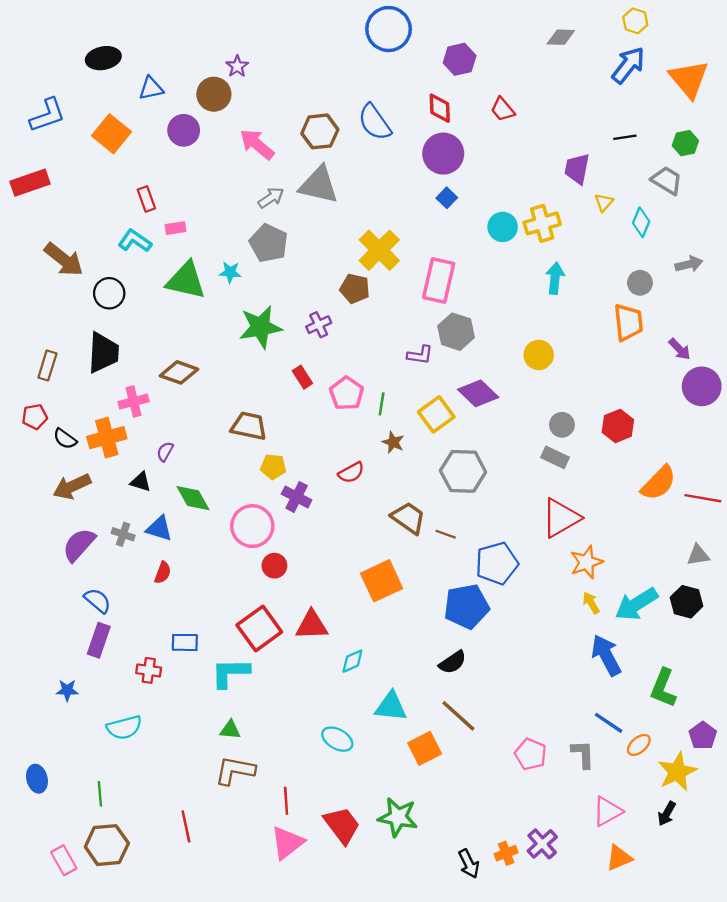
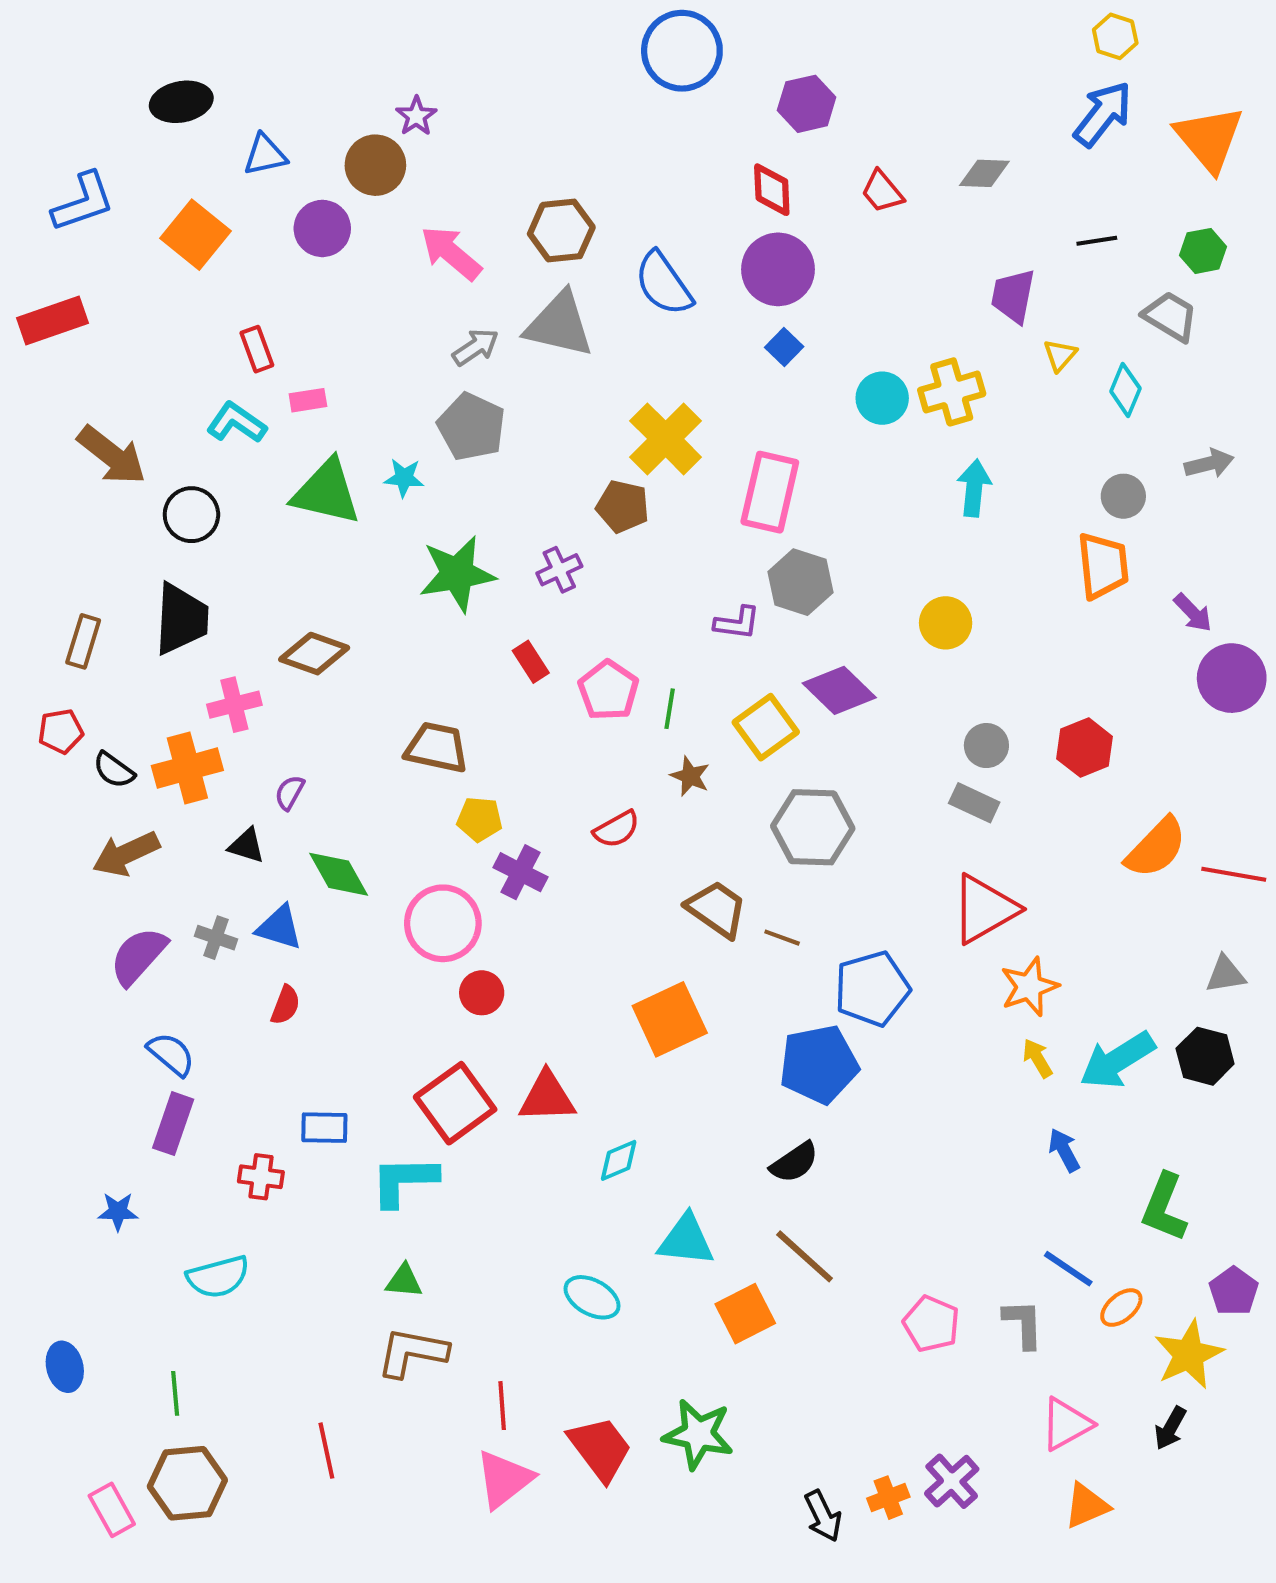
gray diamond: (561, 37) -> (984, 173), moved
blue semicircle: (375, 122) -> (664, 284), moved
blue arrow: (606, 655) -> (1064, 1150), size x0.6

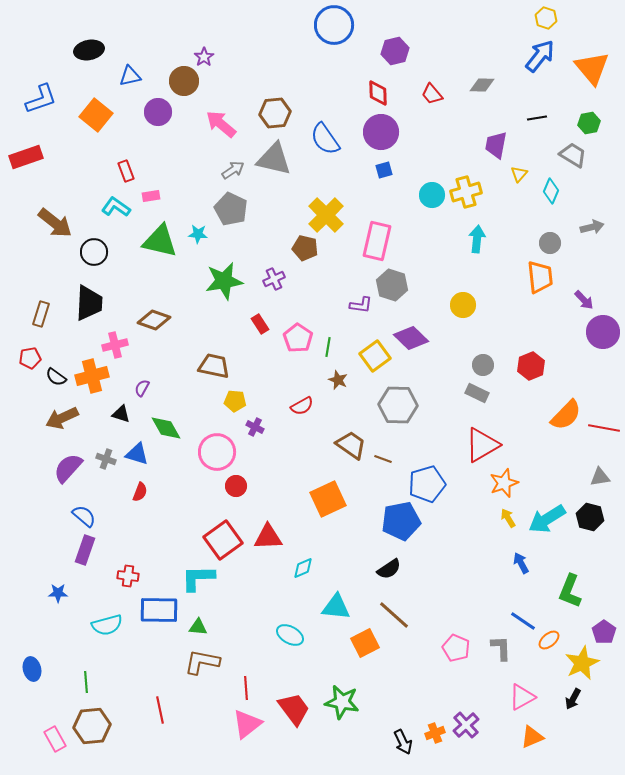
blue square: (784, 347) -> (384, 170), turned 30
purple cross: (520, 872) -> (255, 427), size x0.7
blue rectangle: (324, 1128) -> (159, 610), moved, size x1.6

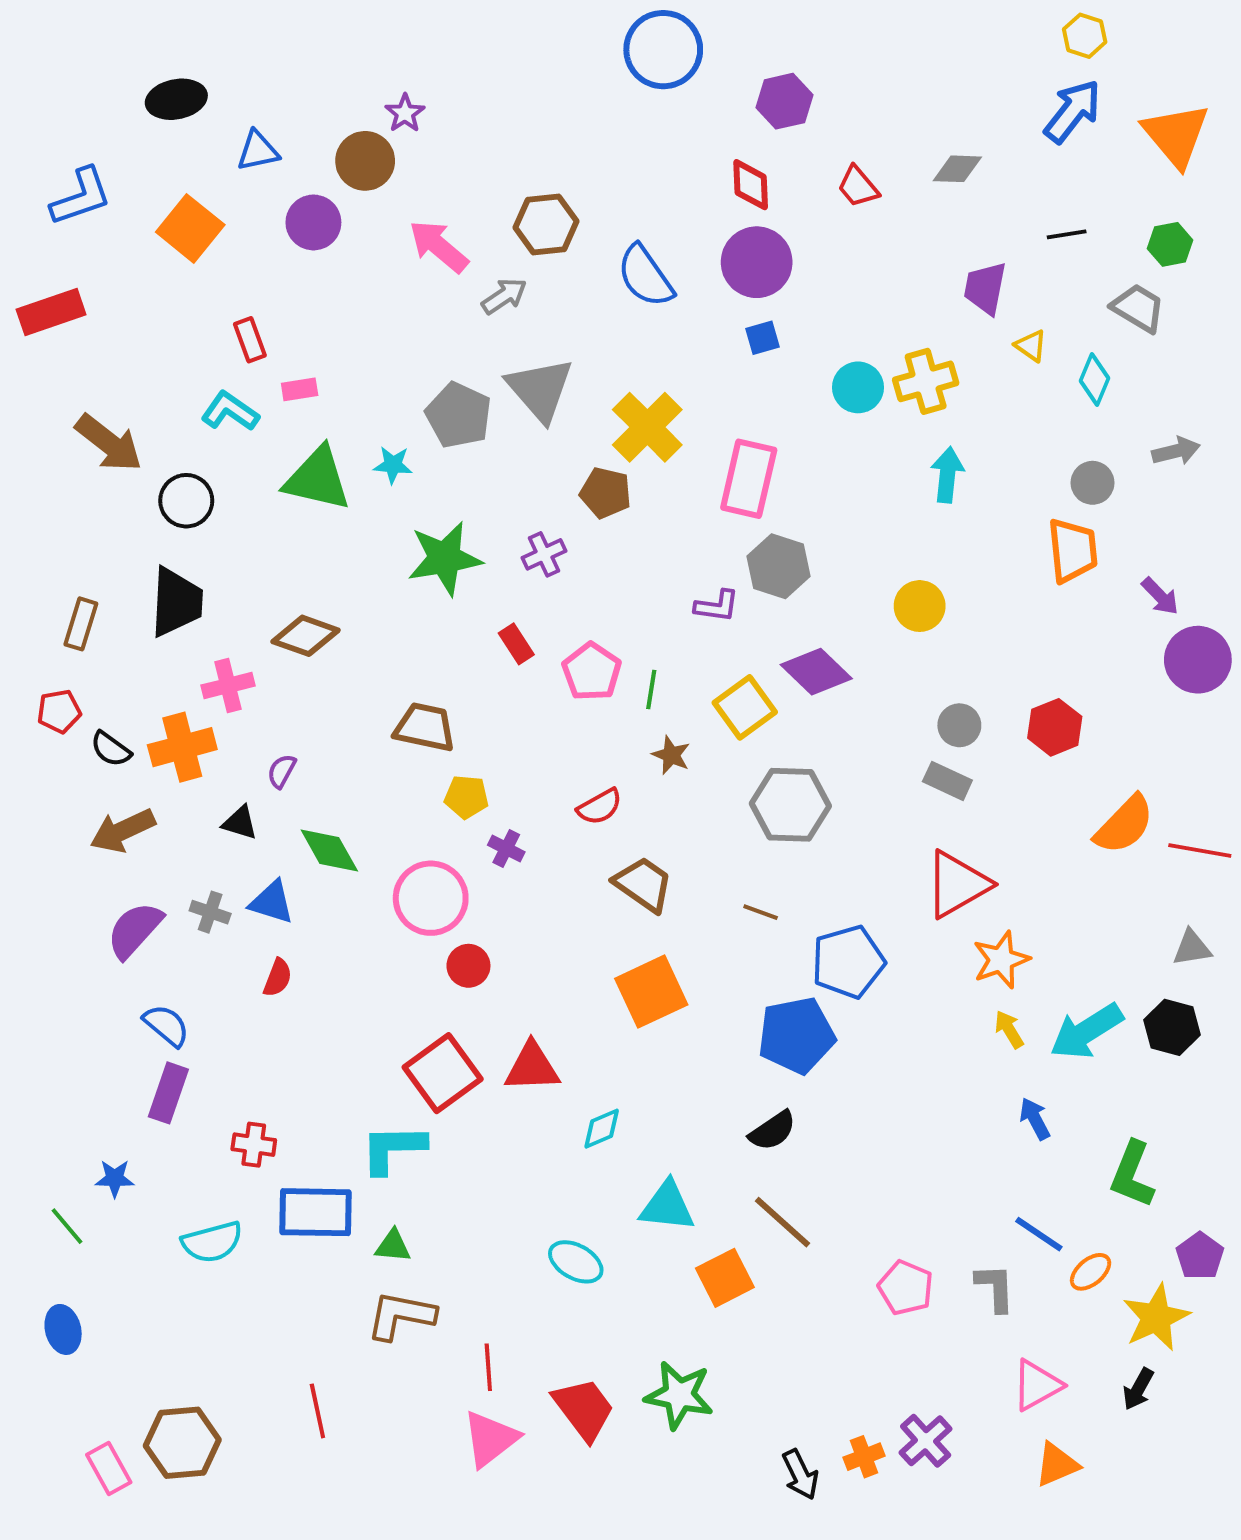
gray triangle: (274, 159) -> (540, 389), moved, turned 36
gray arrow: (233, 170) -> (504, 296), moved
yellow triangle: (519, 174) -> (1031, 346), turned -36
brown trapezoid: (351, 445) -> (643, 884), moved
green line: (86, 682) -> (67, 1226), moved, turned -35

